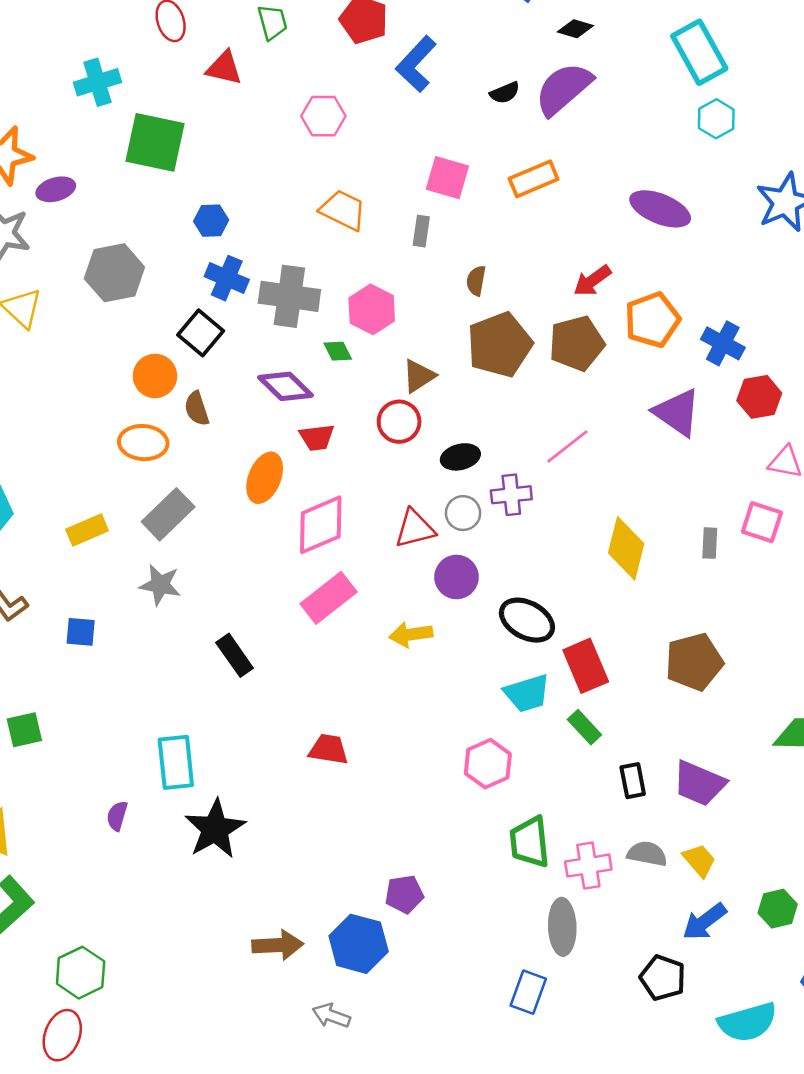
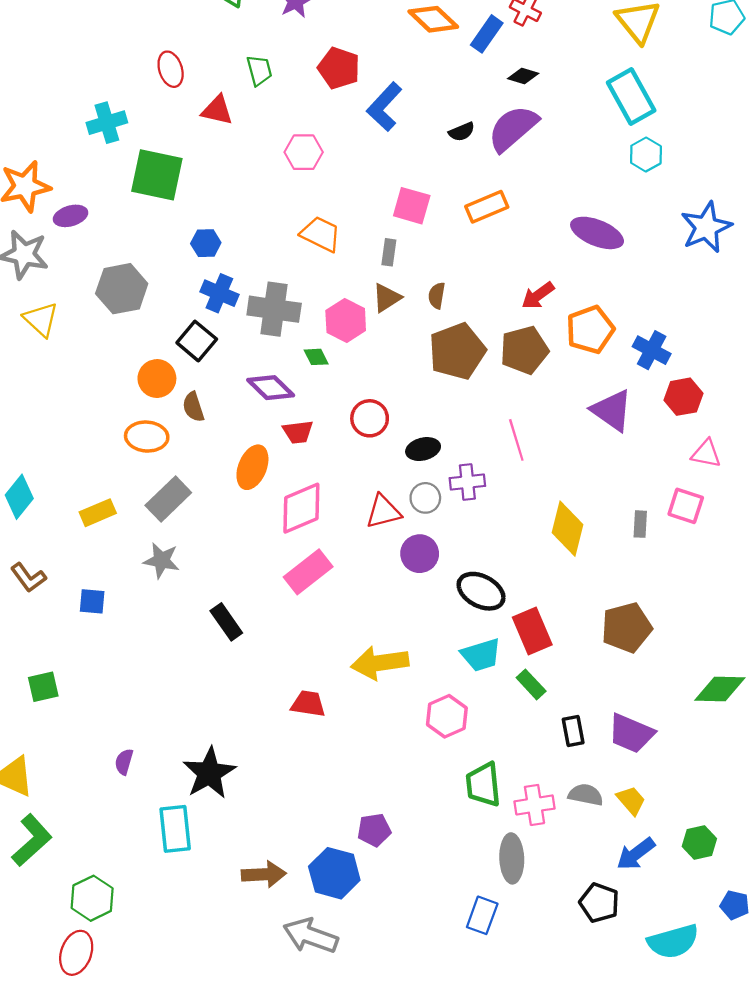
brown triangle: (419, 376) -> (387, 298), moved
pink line: (567, 446) -> (516, 440), turned -69
yellow arrow: (411, 634) -> (380, 663), moved, size x1.5
cyan rectangle: (176, 762) -> (175, 829), moved
gray arrow: (331, 1016) -> (310, 936), size x1.6

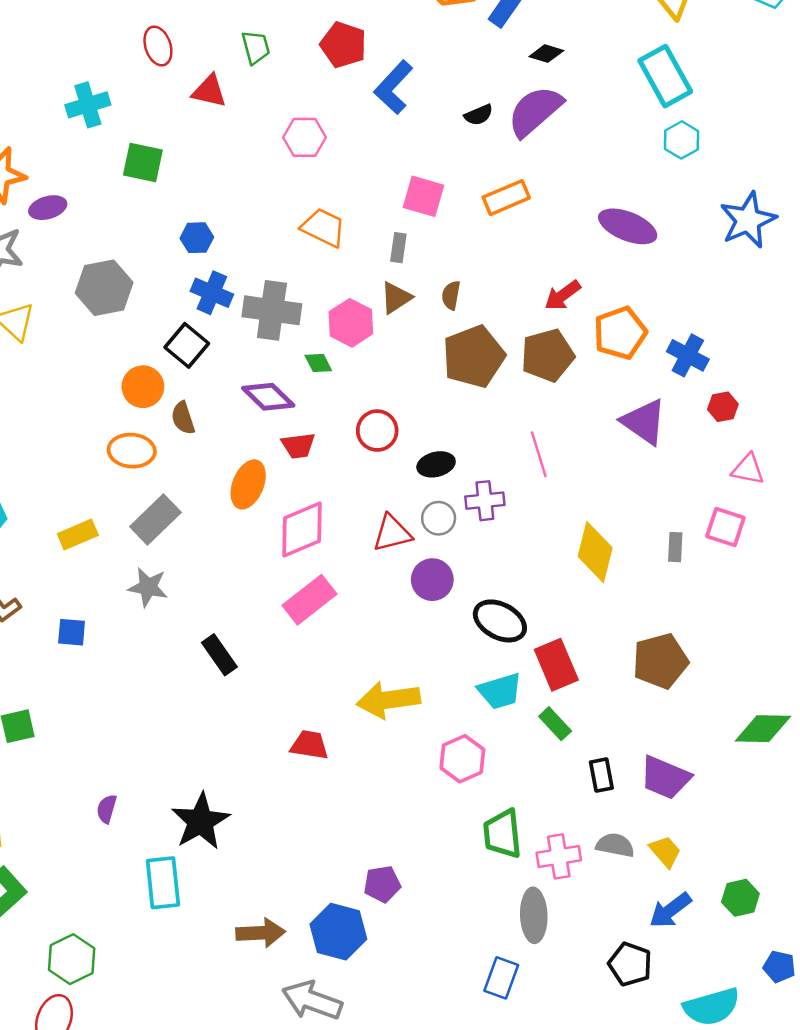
green square: (157, 175) -> (143, 162), size x0.7
red hexagon: (683, 397) -> (723, 407), size x0.7

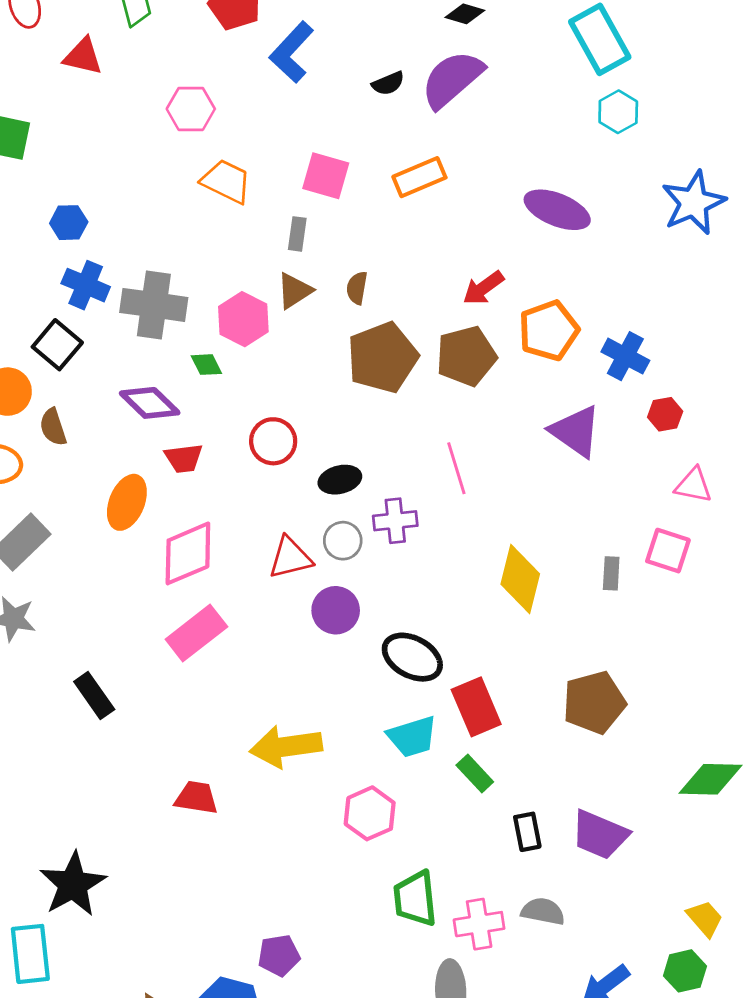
orange trapezoid: (323, 228) -> (226, 181), moved
yellow trapezoid: (665, 851) -> (705, 918), moved

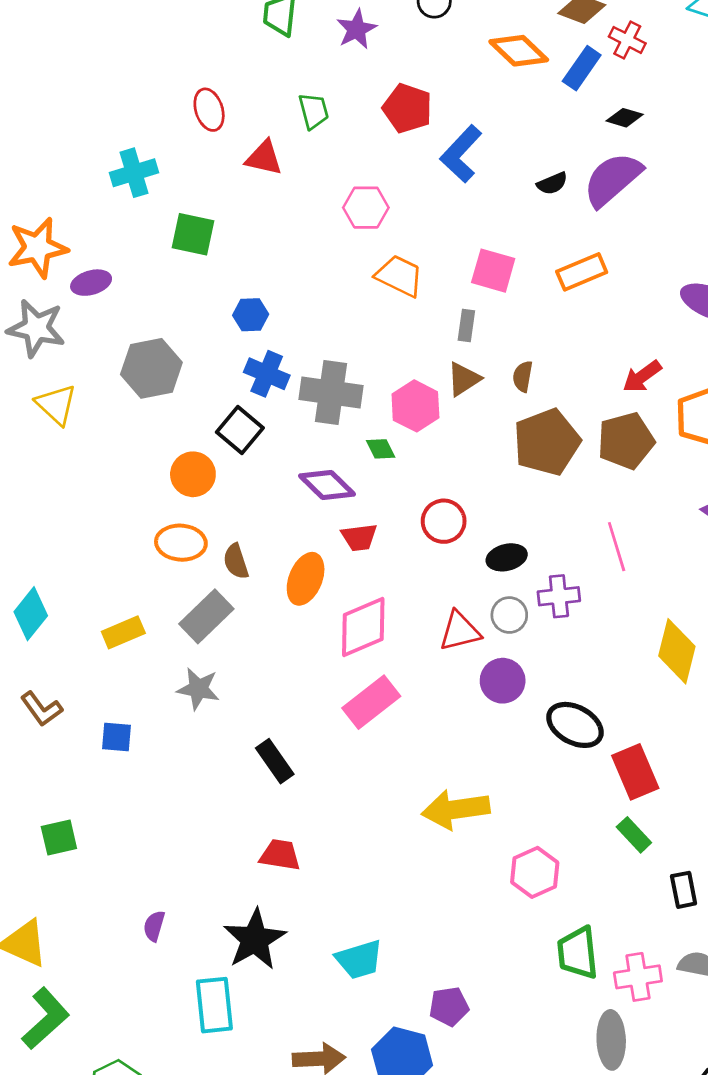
brown semicircle: (53, 427) -> (236, 561), moved
cyan trapezoid: (412, 737) -> (359, 959), moved
red trapezoid: (196, 798) -> (280, 855), moved

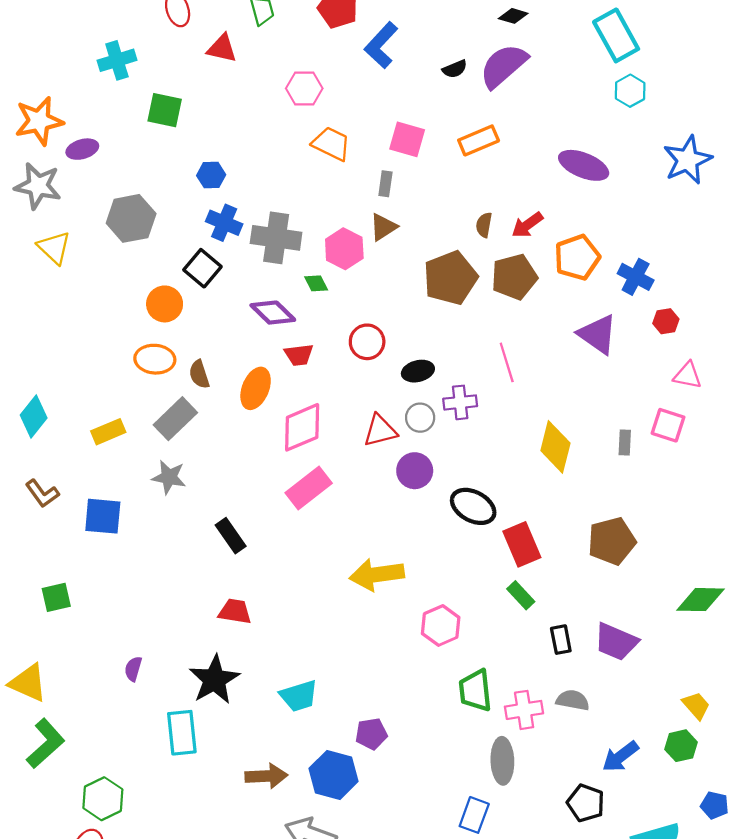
brown semicircle: (523, 376) -> (484, 225), moved
blue square: (117, 737) -> (103, 516), size x1.5

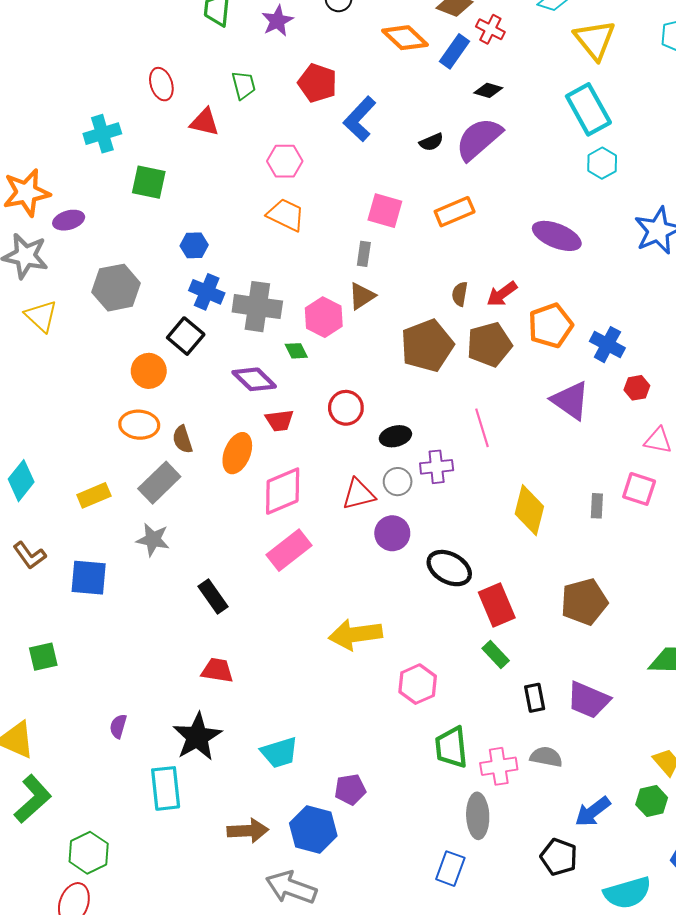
orange trapezoid: (331, 144) -> (286, 215), moved

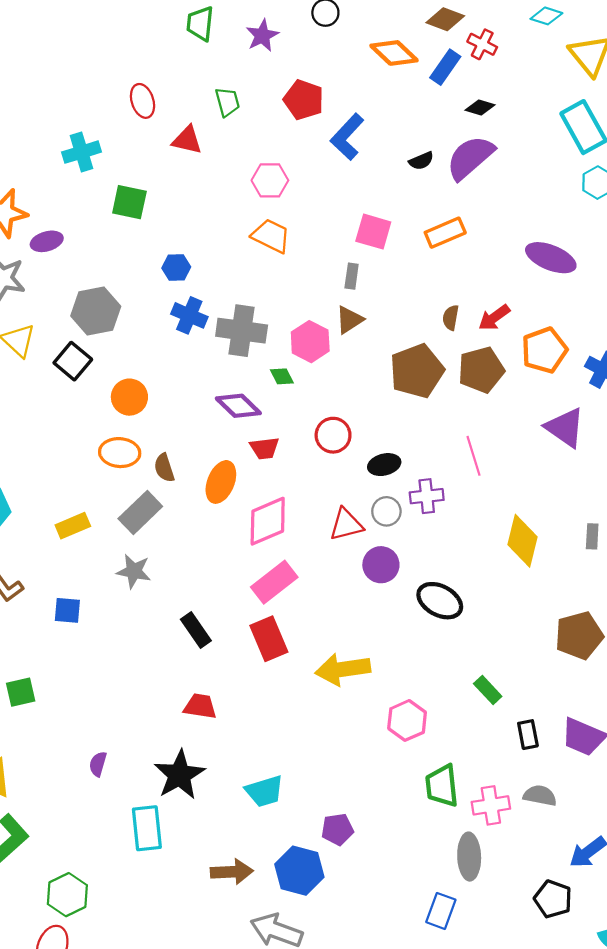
black square: (186, 336) -> (73, 361), moved
blue square: (89, 578) -> (67, 610), size x0.7
red rectangle: (497, 605) -> (269, 639), moved

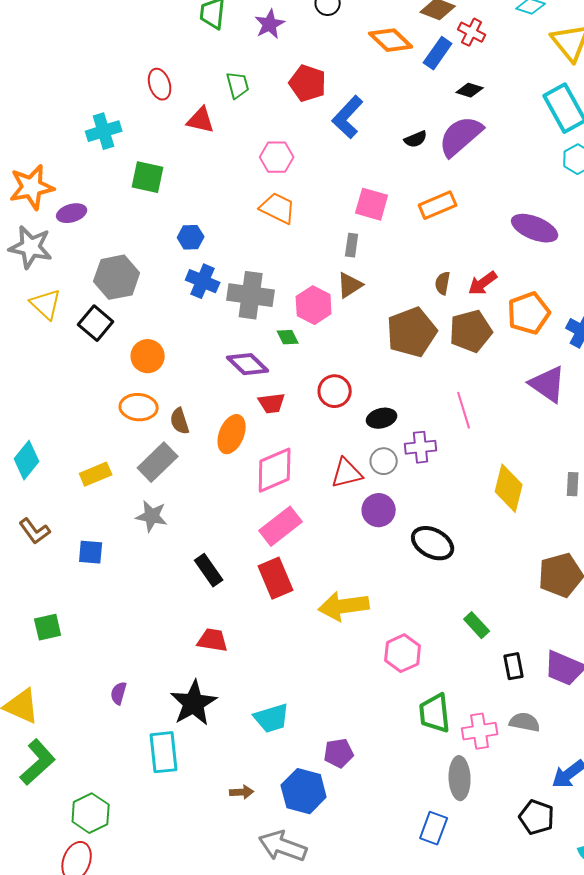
brown arrow: (232, 872) -> (242, 792), size x0.6

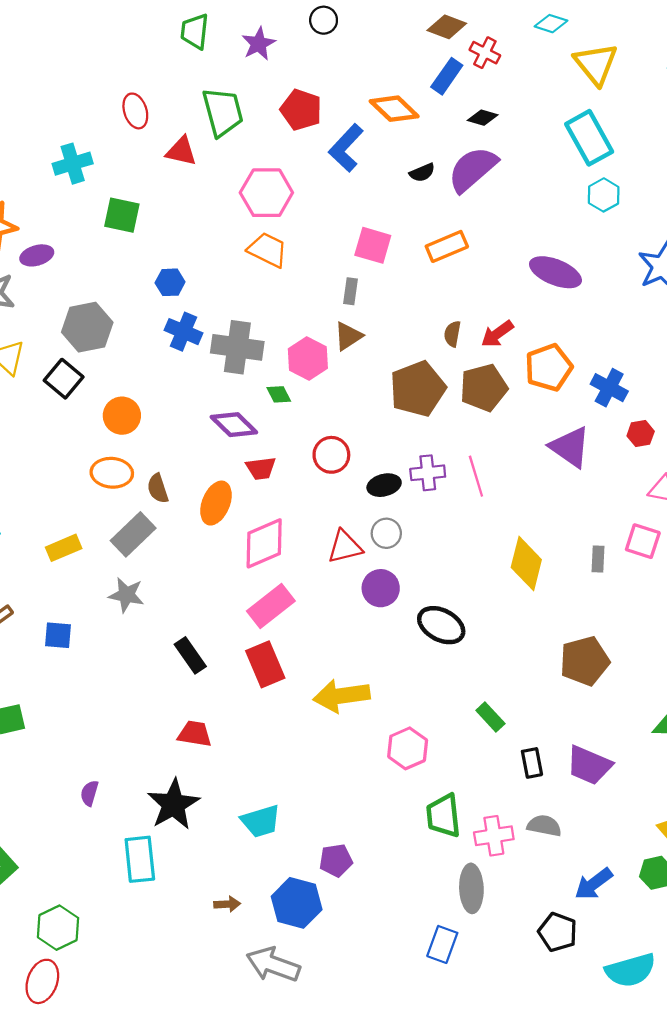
orange diamond: (391, 40) -> (394, 109), moved
green trapezoid: (238, 85) -> (223, 112), size x1.6
pink hexagon: (277, 157) -> (266, 193), size x1.4
purple cross: (421, 447) -> (428, 473), moved

